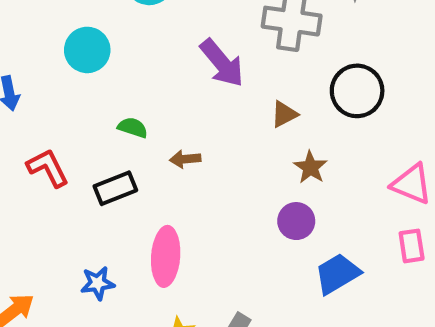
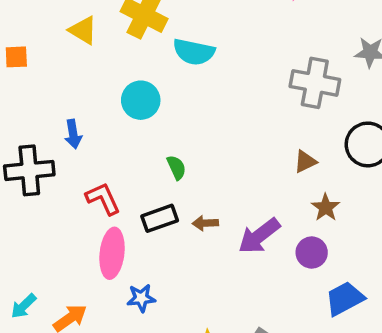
purple arrow: (222, 63) -> (259, 236), moved, turned 90
green semicircle: (133, 128) -> (176, 167), turned 45
brown arrow: (185, 159) -> (205, 223), moved
pink ellipse: (166, 256) -> (112, 253), moved

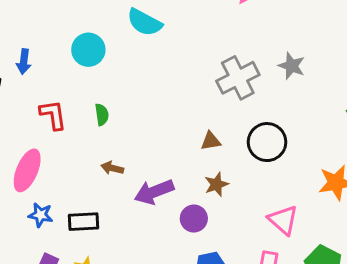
gray cross: (315, 83) -> (238, 78), turned 36
red L-shape: (103, 199) -> (53, 115), moved
black rectangle: (160, 218) -> (83, 222), moved

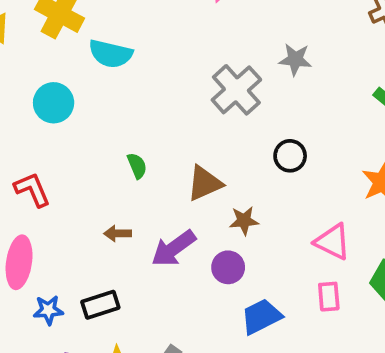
green semicircle: (102, 115) -> (137, 166), moved
brown triangle: (211, 141) -> (205, 183), moved, size x1.5
black circle: (267, 142) -> (290, 156), size x0.7
brown star: (216, 184) -> (244, 221), turned 30

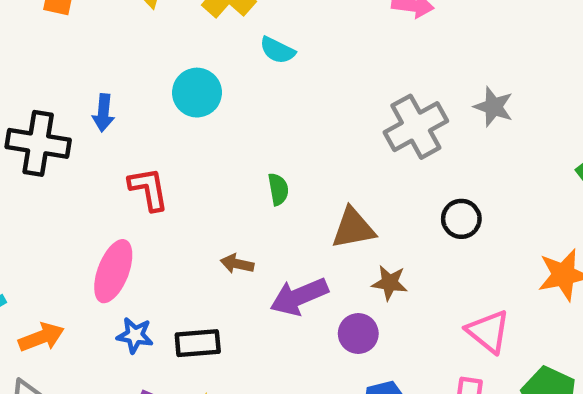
cyan semicircle: (111, 54) -> (277, 50), size x0.7

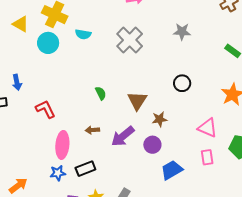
cyan circle: (197, 93) -> (48, 43), moved
gray cross: (416, 127) -> (130, 40), moved
brown triangle: (353, 228) -> (137, 101), turned -30
pink ellipse: (113, 271) -> (62, 145), moved

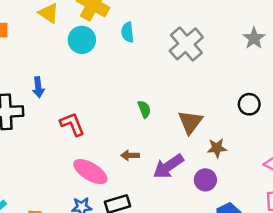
gray star: (182, 32) -> (254, 38), turned 30
cyan semicircle: (83, 34) -> (127, 32), turned 70
pink ellipse: (62, 145) -> (90, 172), turned -68

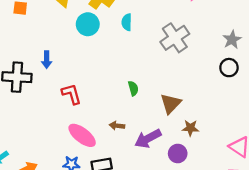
black circle: (249, 104) -> (229, 68), moved

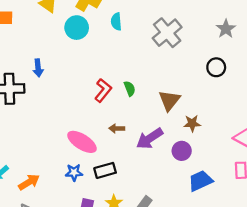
black circle: (229, 68) -> (216, 67), moved
red L-shape: (71, 94) -> (103, 90), moved, turned 60

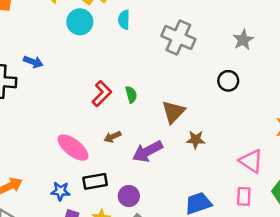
gray cross: (167, 33) -> (178, 38), turned -32
blue arrow: (38, 68) -> (33, 62), turned -70
brown arrow: (117, 128) -> (113, 137), turned -32
purple circle: (182, 151) -> (129, 196), moved
blue star: (74, 172) -> (60, 191), moved

